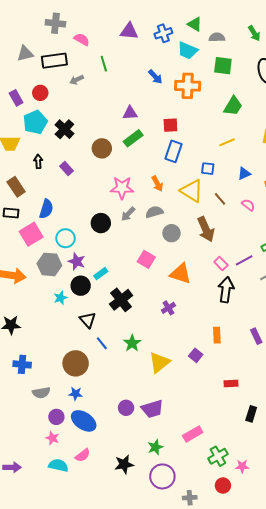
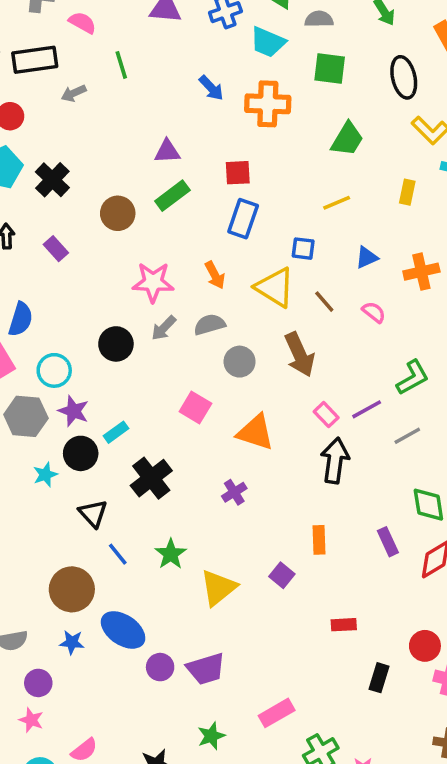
blue ellipse: (84, 421) -> (123, 630), moved

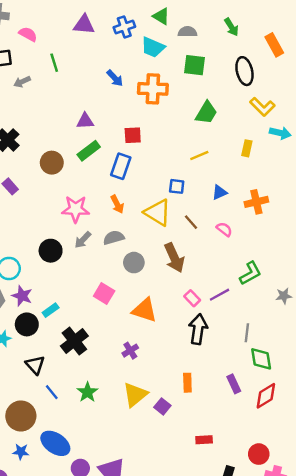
blue rectangle: (243, 219) -> (121, 166), moved
gray line: (407, 436) -> (247, 333), moved, turned -54
yellow triangle: (218, 588) -> (135, 395), moved

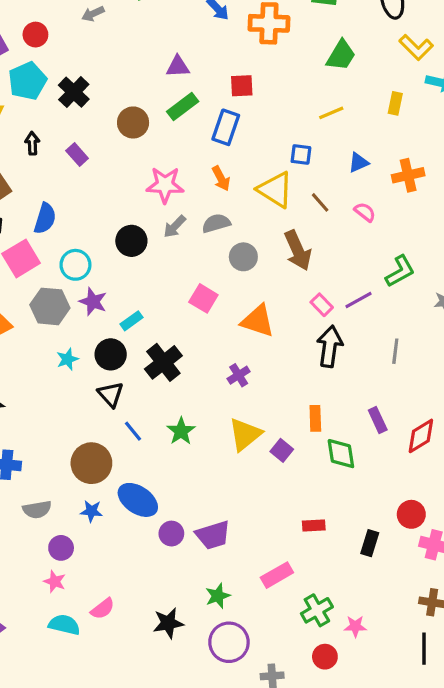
black circle: (27, 324) -> (111, 354), moved
green diamond: (261, 359) -> (341, 454), moved
red rectangle: (204, 440) -> (314, 526), moved

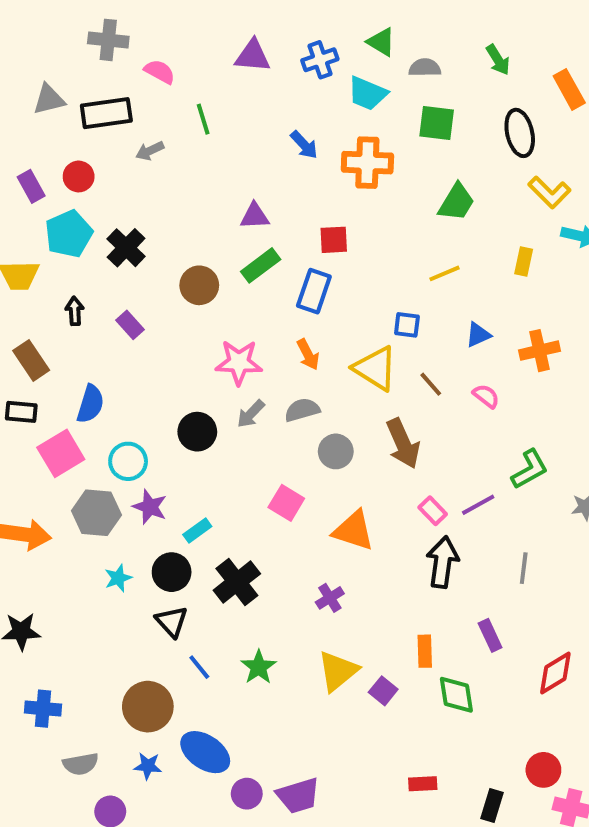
purple rectangle: (378, 420) -> (490, 635), moved

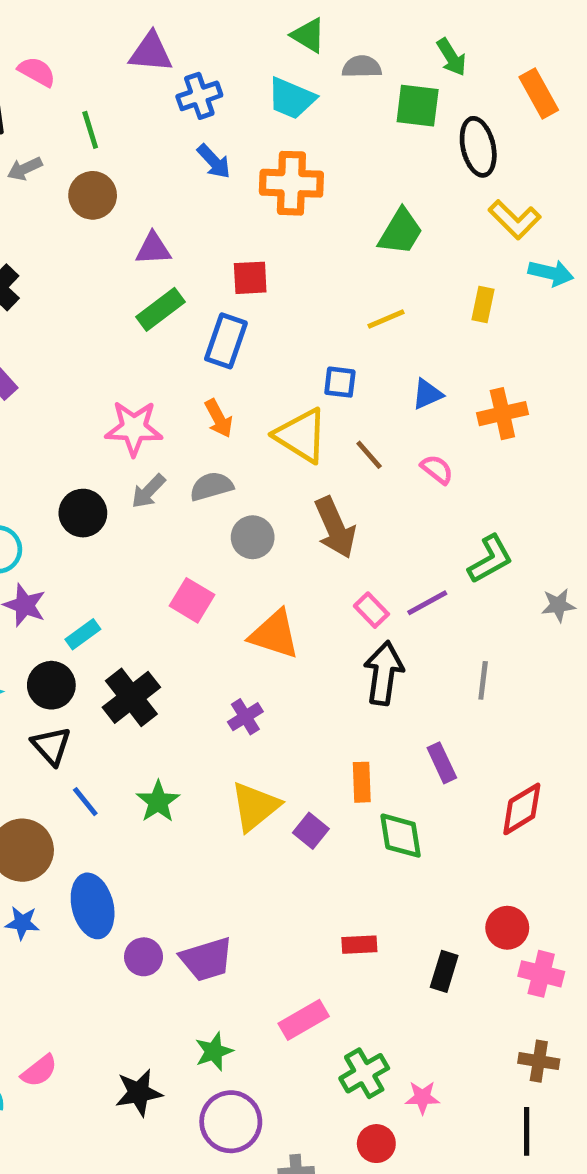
blue cross: (320, 60) -> (199, 96), moved
green square: (437, 123) -> (418, 106), moved
brown circle: (199, 285) -> (93, 195), moved
blue ellipse: (205, 752) -> (93, 906), turned 42

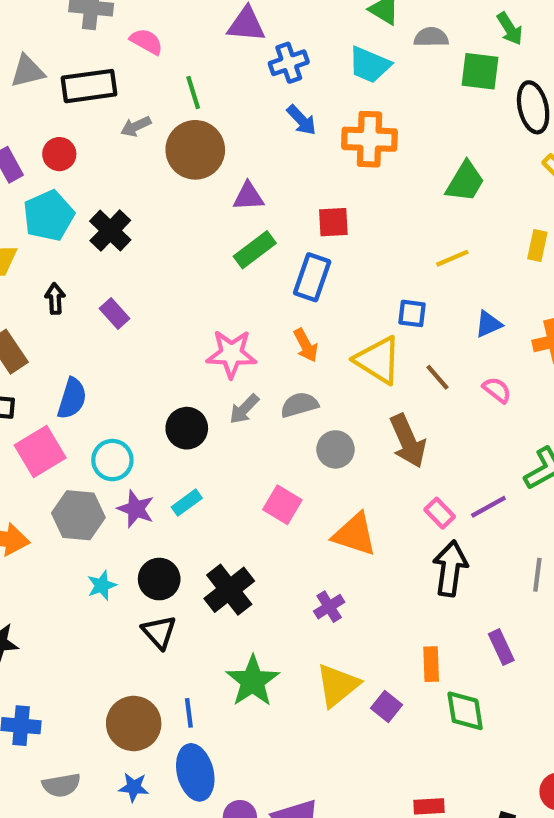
brown circle: (93, 195) -> (195, 150), size x1.4
cyan rectangle: (83, 634) -> (187, 503), moved
blue line: (85, 802) -> (189, 713), moved, turned 32
green star: (158, 802) -> (253, 681), size x1.4

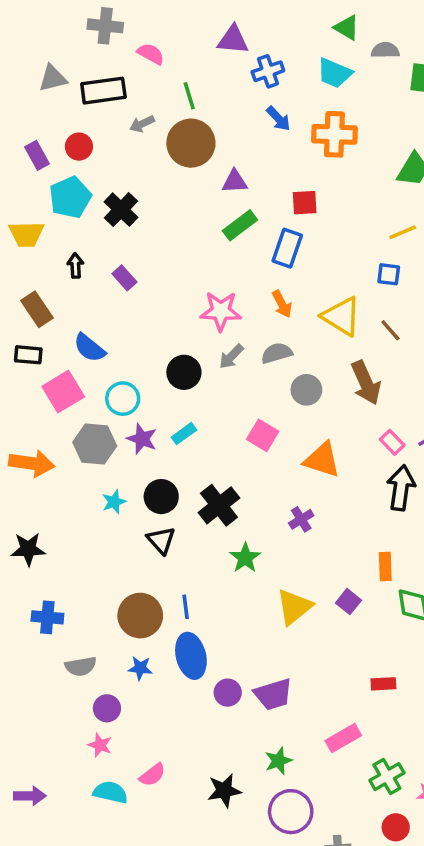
blue square: (412, 313) -> (389, 274), moved
blue semicircle: (72, 398) -> (89, 348), turned 112
green star: (253, 681) -> (245, 558), moved, size x0.7
yellow triangle: (338, 685) -> (294, 607), moved

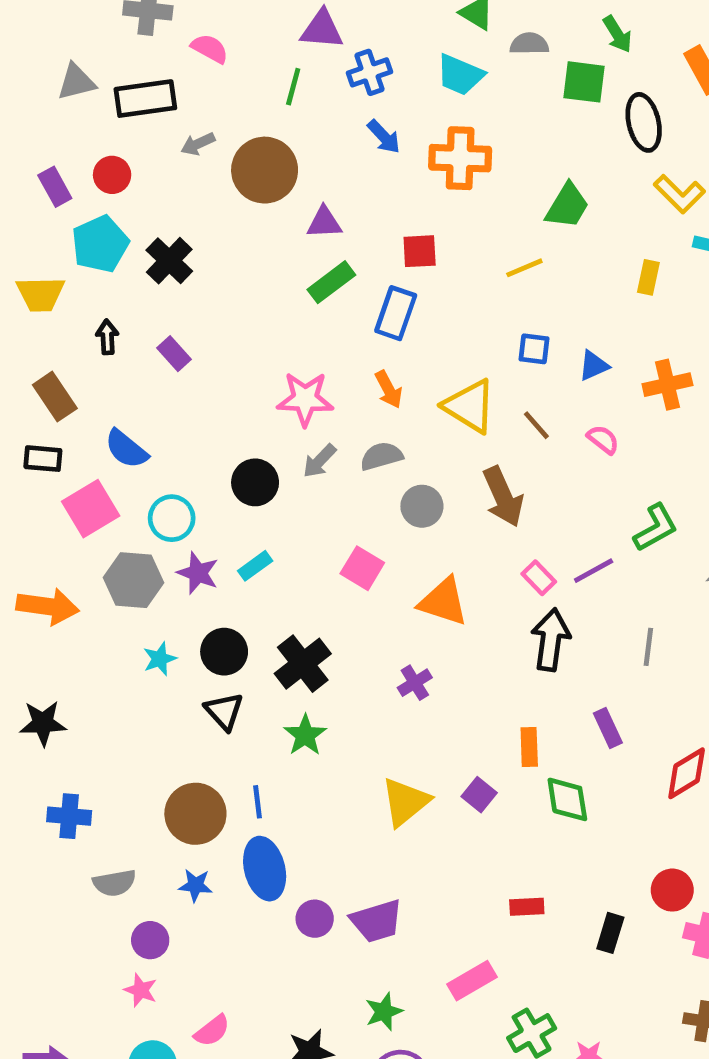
green line: (189, 96) -> (293, 87), moved, turned 32
yellow line: (403, 232) -> (524, 268), moved
green star: (245, 558) -> (305, 735), moved

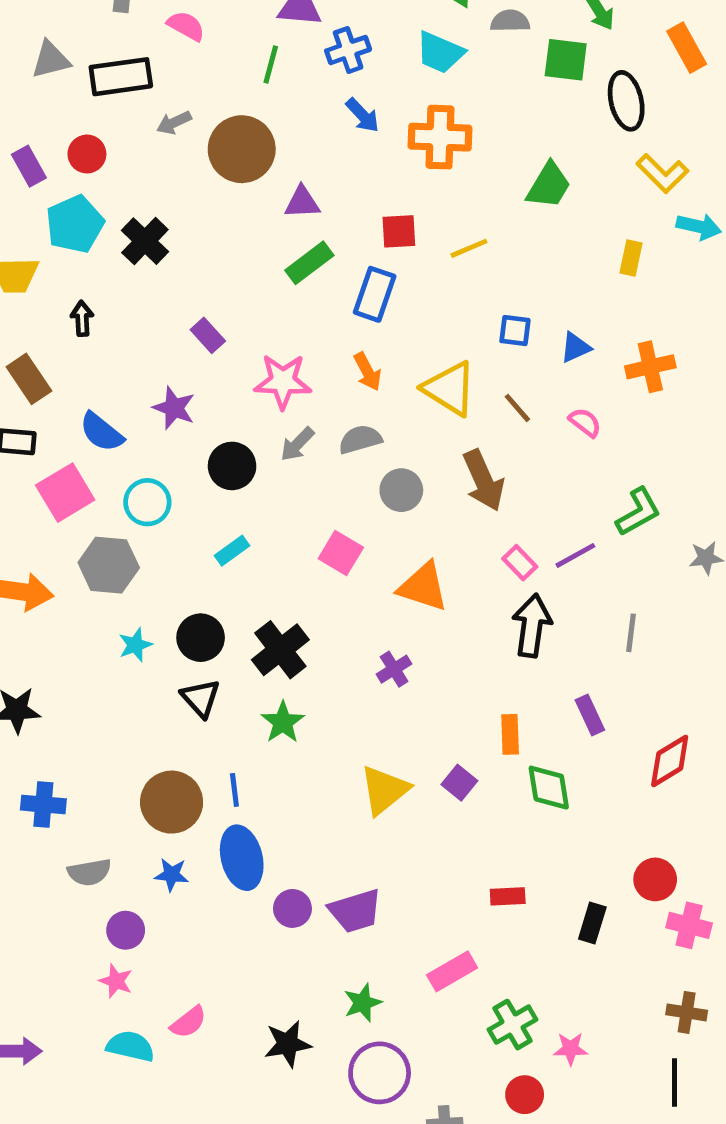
yellow line: (524, 268) -> (469, 248), moved
purple rectangle: (174, 354) -> (208, 335), moved
purple star: (198, 573) -> (174, 408), moved

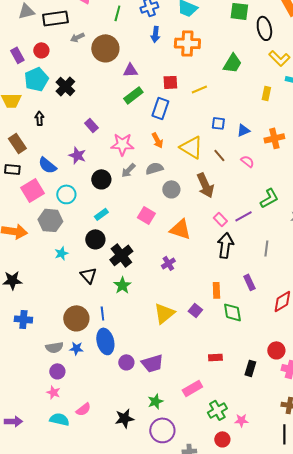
blue arrow: (363, 115) -> (155, 34), turned 49
black circle: (201, 638) -> (95, 239), moved
gray semicircle: (89, 872) -> (54, 347), moved

